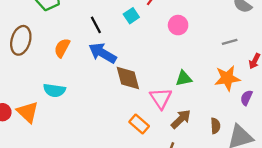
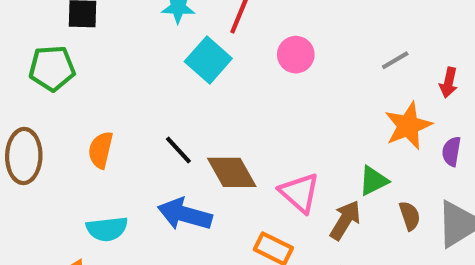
cyan square: (131, 16) -> (208, 60), size x1.5
black line: (96, 25) -> (178, 150), moved
blue arrow: (103, 53) -> (185, 214), moved
green triangle: (184, 78) -> (373, 181), moved

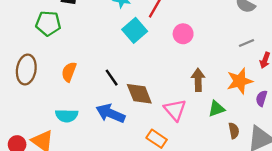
gray line: (395, 60) -> (247, 43), moved
brown arrow: (345, 220) -> (198, 80), moved, turned -40

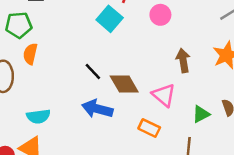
orange semicircle: (69, 72) -> (30, 54), moved
green triangle: (217, 109) -> (201, 114), moved
cyan semicircle: (67, 116) -> (38, 116), moved

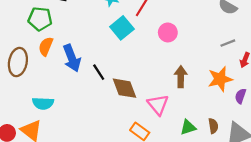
blue arrow: (97, 109) -> (72, 58), moved, turned -136

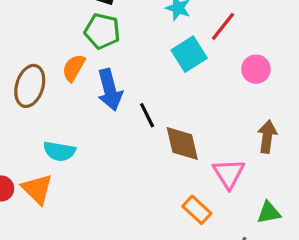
green pentagon: (40, 19) -> (102, 31), moved

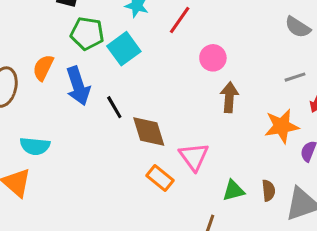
green pentagon: (102, 31) -> (87, 33), moved
cyan square: (189, 54) -> (124, 49), moved
brown arrow: (267, 137) -> (229, 97), moved
orange rectangle: (197, 210) -> (160, 178), moved

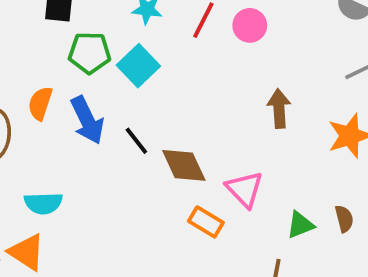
pink circle: (213, 58) -> (250, 25), moved

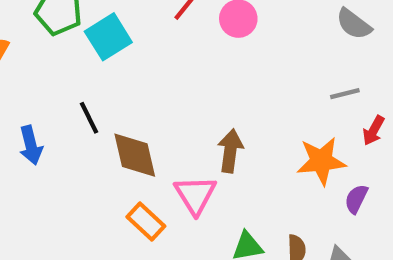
brown arrow: (279, 109) -> (230, 151), moved
blue arrow: (87, 120) -> (31, 145), moved, size x0.7

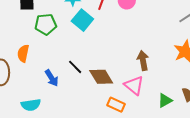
cyan square: (108, 37) -> (82, 20), moved
blue arrow: (31, 145) -> (52, 78), moved

